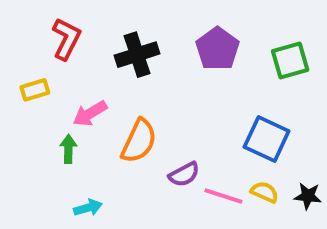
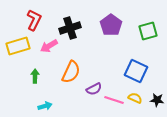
yellow rectangle: (35, 90) -> (18, 46), size x1.6
pink arrow: (90, 114) -> (49, 46), moved

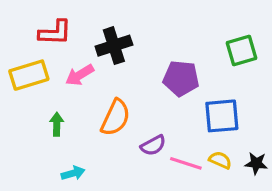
red L-shape: (34, 20) -> (55, 33), turned 65
purple pentagon: (111, 25) -> (181, 78), moved, turned -30
blue square: (136, 71) -> (222, 116), turned -30

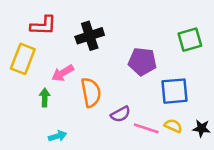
yellow rectangle: (29, 75) -> (23, 59), turned -52
pink arrow: (80, 75) -> (63, 73), moved
orange semicircle: (116, 118) -> (91, 92), turned -36

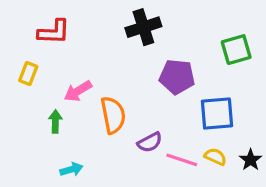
black cross: (90, 36) -> (143, 27), moved
yellow rectangle: (23, 59) -> (28, 74), size x0.6
black star: (201, 128) -> (251, 160), turned 30

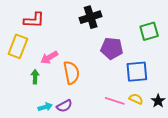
yellow rectangle: (28, 74) -> (18, 46), size x1.6
purple semicircle: (150, 142) -> (64, 106), moved

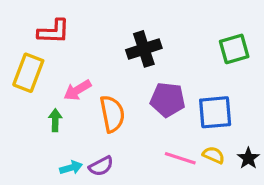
black cross: (91, 17) -> (144, 49), moved
purple pentagon: (112, 48) -> (168, 100), moved

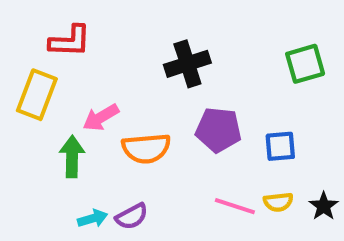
blue square: (215, 112) -> (280, 146), size x0.7
orange semicircle: (112, 114) -> (146, 148), turned 96
green arrow: (55, 120) -> (72, 157), size x1.4
yellow semicircle: (214, 155) -> (278, 202), turned 150

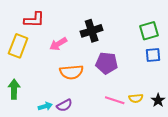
pink arrow: (101, 117) -> (58, 44), moved
blue square: (280, 146) -> (153, 55), moved
green arrow: (72, 157) -> (14, 89), moved

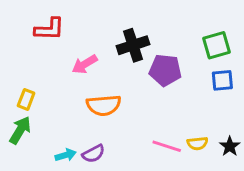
yellow rectangle: (18, 46) -> (26, 99), moved, size x0.6
purple pentagon: (107, 63) -> (165, 70), moved
green arrow: (14, 89) -> (20, 130), turned 30

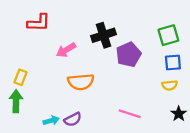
purple pentagon: (165, 70) -> (129, 55), turned -30
green arrow: (20, 130) -> (16, 101), turned -30
yellow semicircle: (197, 143) -> (170, 85), moved

